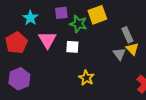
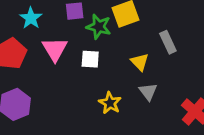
yellow triangle: (132, 49) -> (140, 62), moved
gray triangle: (119, 54) -> (148, 92), moved

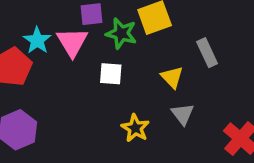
cyan star: (31, 18) -> (37, 40), moved
pink triangle: (55, 49) -> (72, 42), moved

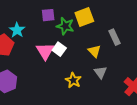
pink triangle: (72, 42) -> (45, 51), moved
white square: (111, 74) -> (59, 49), turned 32

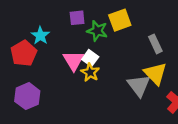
yellow triangle: (94, 51) -> (155, 74), moved, size x1.5
gray triangle: (100, 72) -> (139, 85), size x1.5
yellow star: (73, 80) -> (90, 72), moved

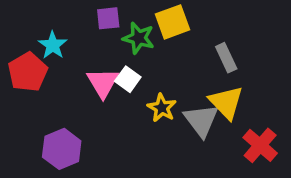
yellow star: (90, 72) -> (162, 108), moved
purple hexagon: (27, 96) -> (62, 149), moved

